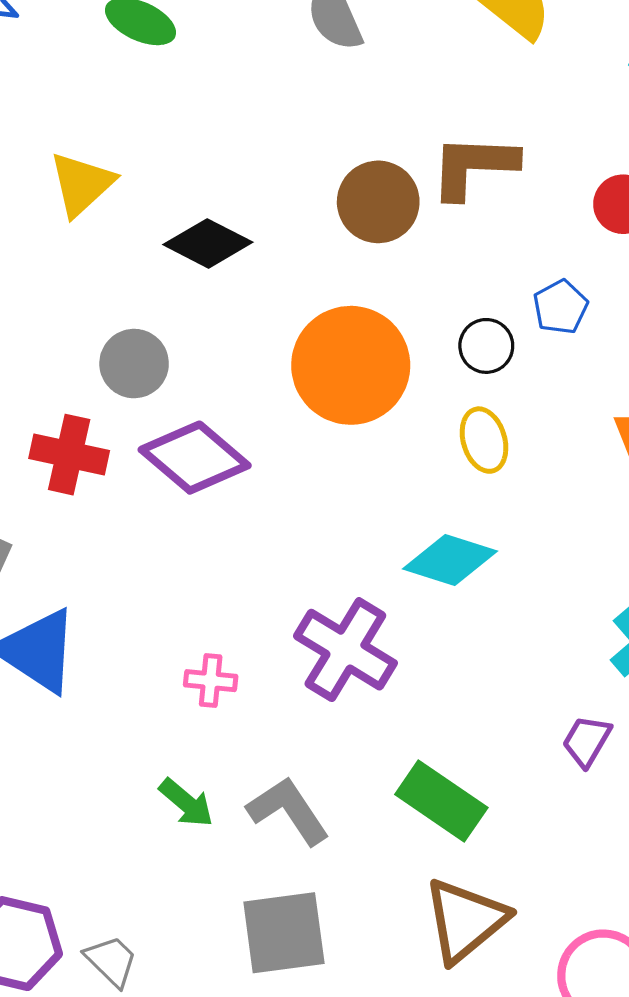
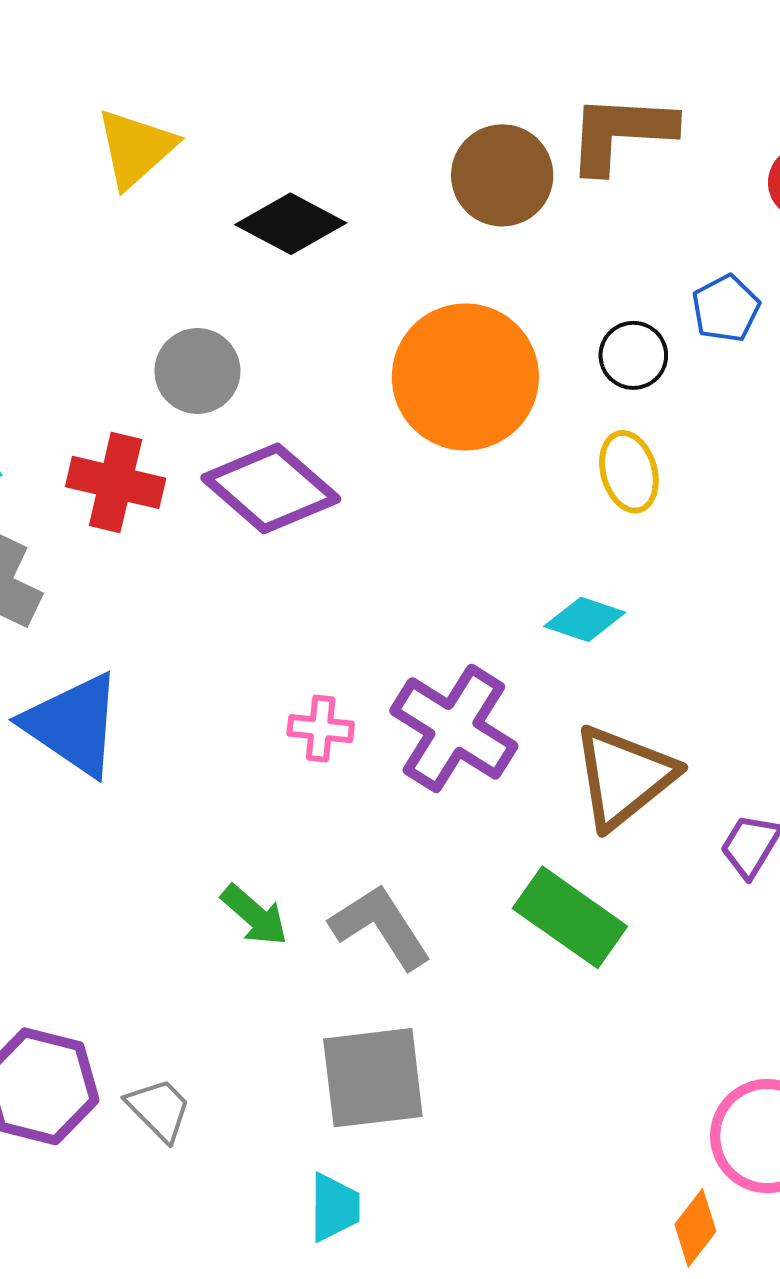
cyan diamond: (450, 560) -> (585, 619), size x0.7
pink cross: (211, 681) -> (321, 729), moved
brown triangle: (465, 920) -> (624, 777), moved

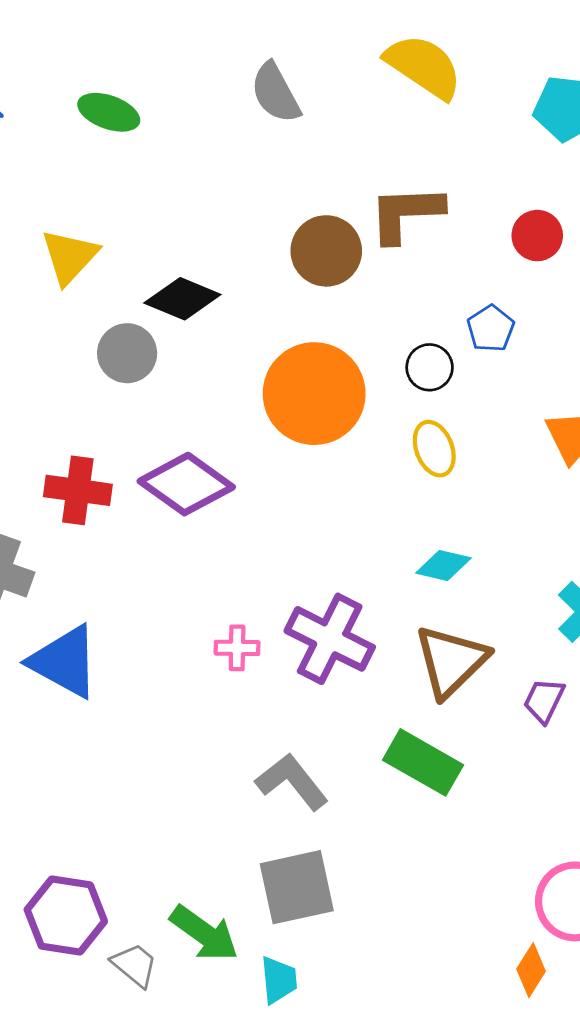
gray circle: (197, 371) -> (127, 353), moved
cyan diamond: (585, 619) -> (443, 566), moved
green arrow: (254, 915) -> (204, 933), moved, size x1.4
gray trapezoid: (159, 1109) -> (135, 965), moved

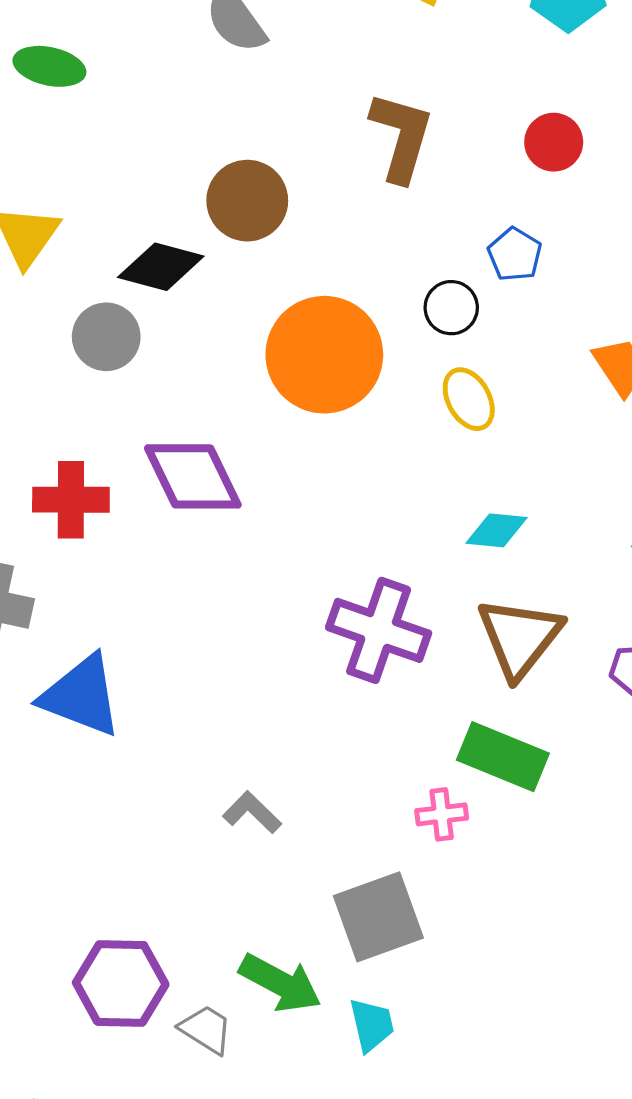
brown L-shape: (406, 213) -> (401, 137), turned 116
brown circle: (326, 251) -> (247, 201), moved
purple diamond: (186, 484) -> (193, 476), turned 36
pink cross: (237, 648) -> (442, 814), moved
gray L-shape: (292, 782) -> (252, 812), moved, size x0.7

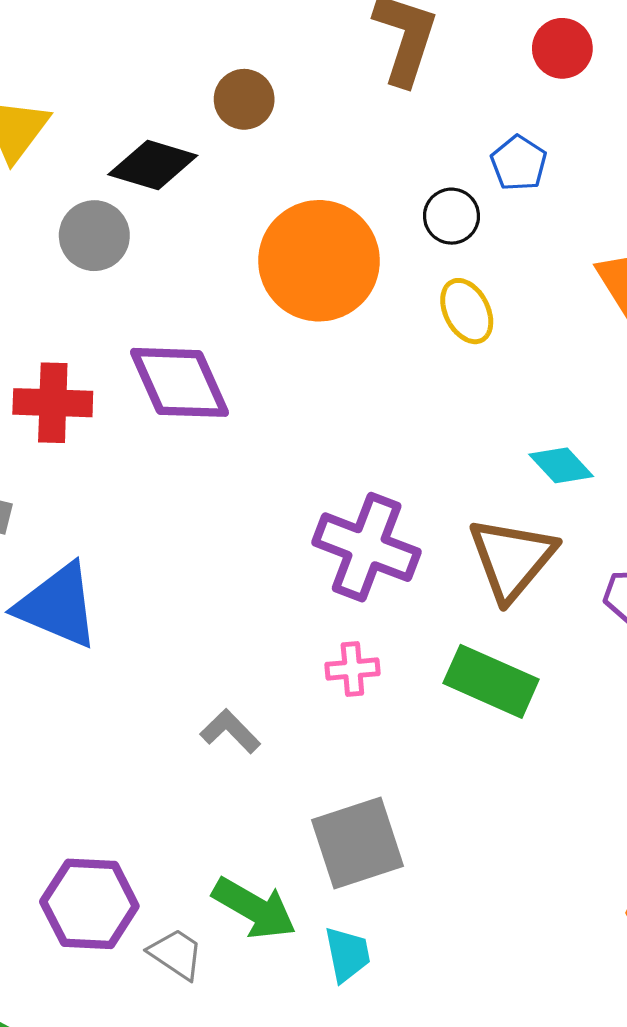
brown circle: (247, 201) -> (244, 99), size x0.7
cyan diamond: (497, 530) -> (561, 465), moved, turned 40
pink cross: (442, 814) -> (352, 669), moved

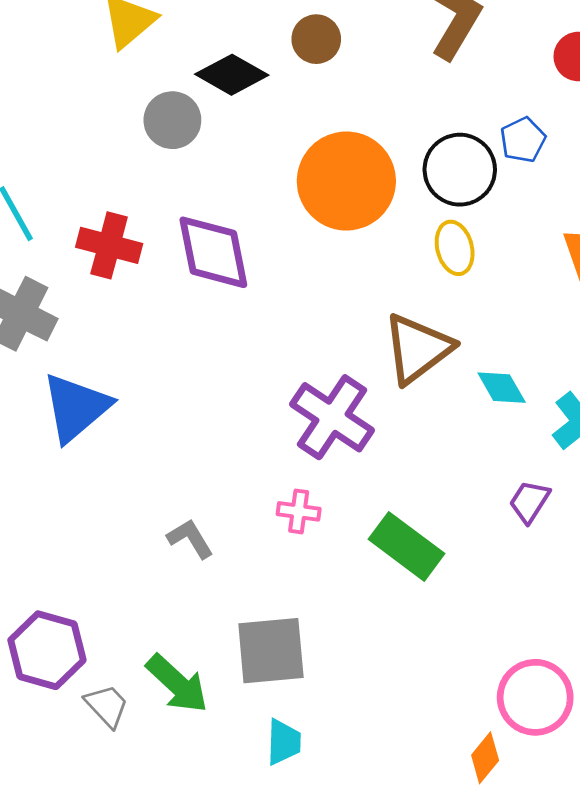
black circle: (451, 216) -> (460, 170), size x1.6
brown triangle: (512, 559) -> (418, 349), moved
blue triangle: (58, 606) -> (76, 407), turned 44
cyan trapezoid: (347, 954) -> (284, 742), moved

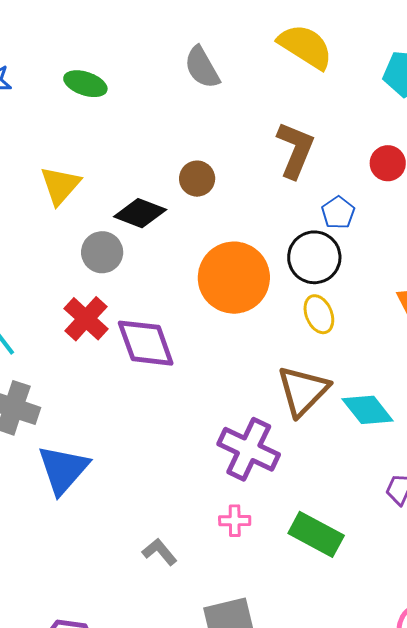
blue pentagon: (523, 140) -> (338, 213), moved
red cross: (109, 245) -> (86, 319), moved, turned 36
cyan diamond: (502, 388) -> (368, 410), size x1.4

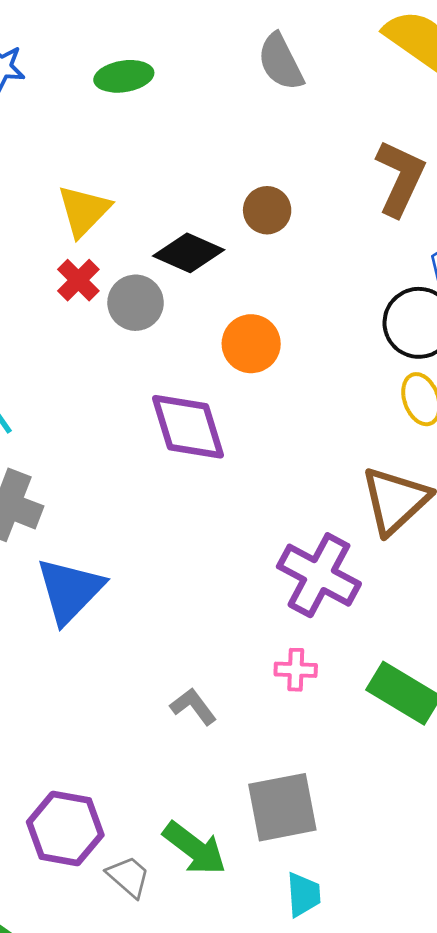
green ellipse: (85, 84) -> (124, 76), turned -30
orange circle: (234, 278) -> (251, 344), moved, size x0.6
red cross: (86, 319) -> (78, 280), moved, size x0.7

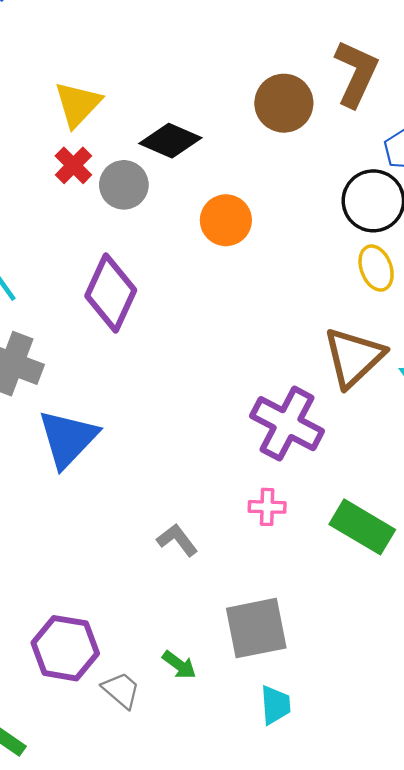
brown circle: (267, 210) -> (284, 103), moved, size x1.4
purple diamond: (188, 427) -> (111, 293), moved, turned 42
green arrow: (195, 848) -> (179, 665), size x0.6

